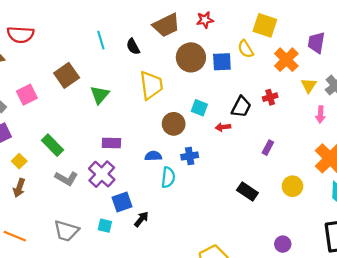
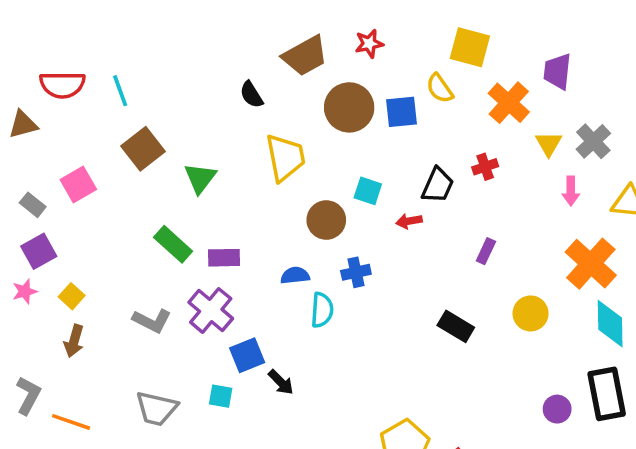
cyan line: (101, 40) -> (120, 91), moved
green rectangle: (52, 145) -> (173, 244), moved
black arrow: (141, 219) -> (281, 382), turned 98
purple circle: (283, 244) -> (557, 409), moved

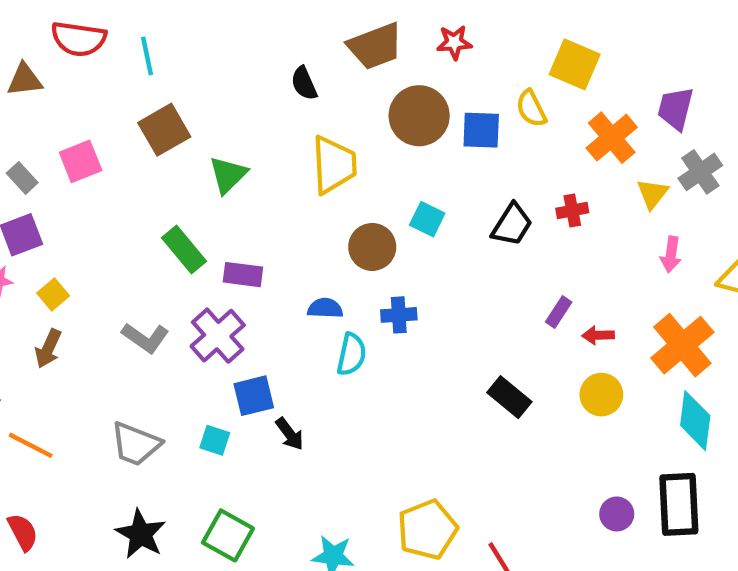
gray cross: (593, 141) -> (700, 172), moved
red arrow: (409, 221) -> (598, 335), moved

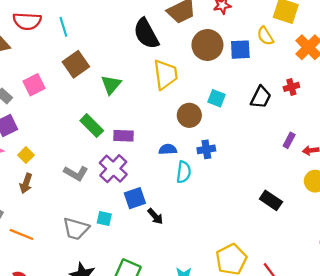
black semicircle: (304, 83) -> (146, 34), size x1.8
black rectangle: (509, 397) -> (271, 200), moved
cyan square: (215, 440) -> (104, 219), moved

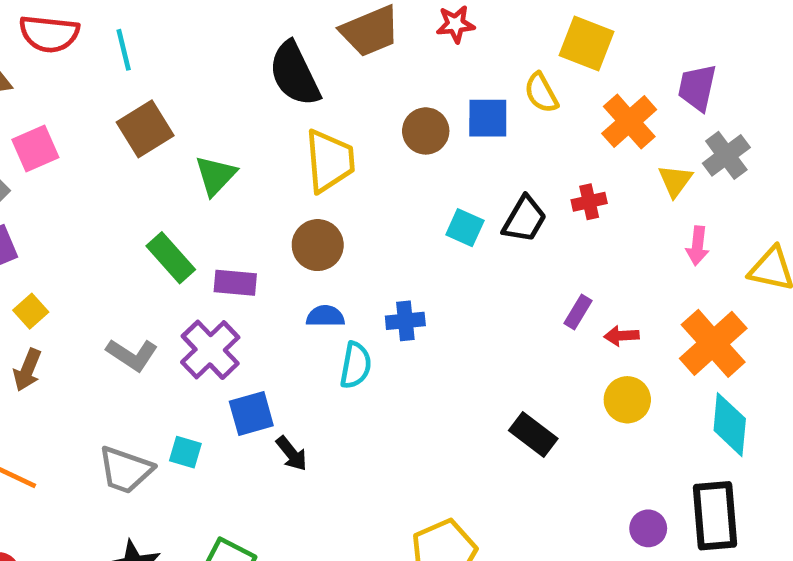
brown circle: (207, 45) -> (426, 131), moved, size x0.7
pink square: (34, 85) -> (35, 149), moved
cyan square: (217, 98) -> (465, 228), moved
brown circle: (189, 115) -> (318, 245), moved

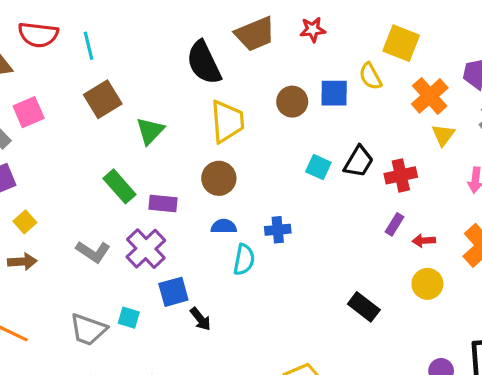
yellow triangle: (675, 181) -> (443, 135), moved
red cross: (589, 202) -> (401, 175), moved, size x1.4
brown arrow: (27, 370) -> (22, 262), turned -116

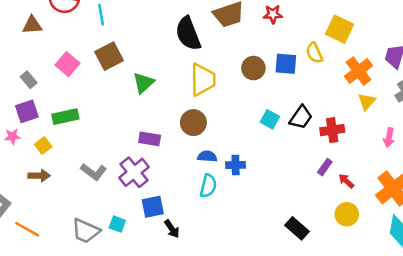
pink square: (29, 112) -> (67, 64), moved, turned -30
green rectangle: (120, 186) -> (65, 117), moved, turned -65
blue semicircle: (224, 226) -> (207, 156), moved
red arrow: (424, 241) -> (346, 181), turned 42

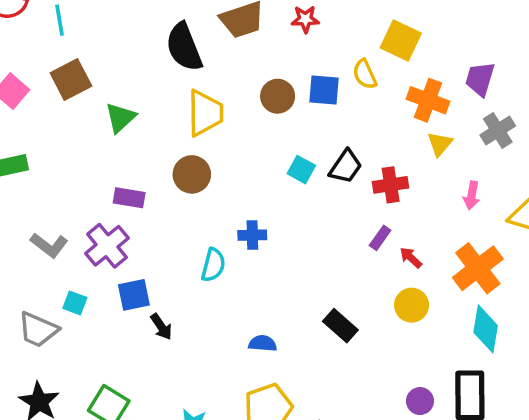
orange cross: (358, 71) -> (428, 100), turned -32
blue semicircle: (207, 156) -> (263, 343), moved
cyan square: (117, 224) -> (75, 303), moved

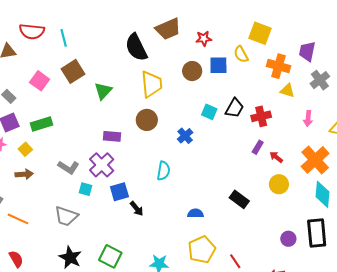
red star: (305, 19) -> (204, 39), moved
yellow triangle: (440, 144) -> (287, 91), turned -49
blue cross: (252, 235) -> (185, 136), moved, turned -35
cyan square: (75, 303) -> (85, 189), moved

